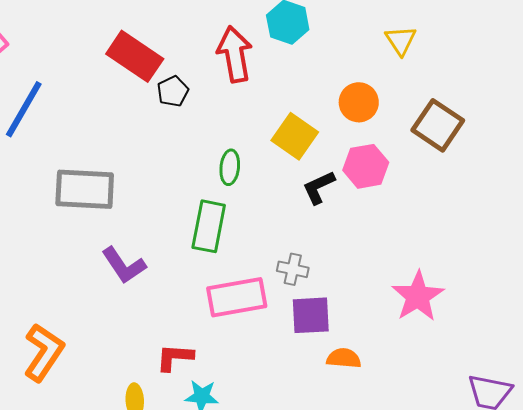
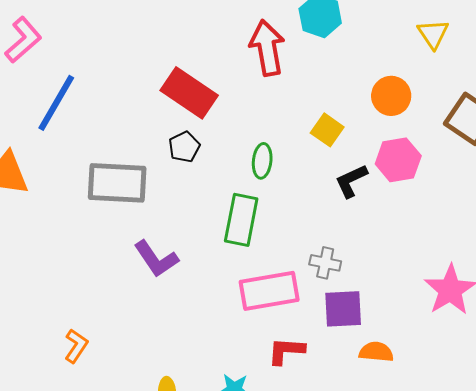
red rectangle: (135, 56) -> (189, 93), moved
black pentagon: (173, 91) -> (184, 147), moved
yellow square: (295, 136) -> (327, 130), size x0.7
orange L-shape: (44, 352) -> (76, 346), size x0.6
red L-shape: (175, 357) -> (286, 351), moved

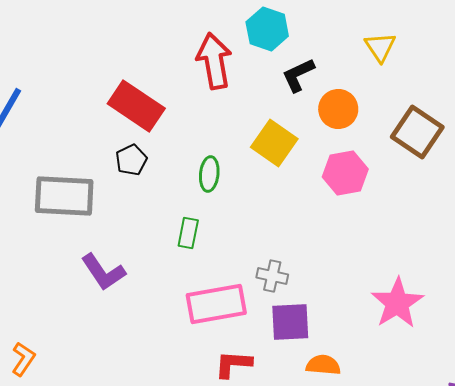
yellow square: (327, 130) -> (274, 143), size x1.4
black L-shape: (351, 181) -> (298, 75), moved
green rectangle: (241, 220) -> (188, 233), size x0.6

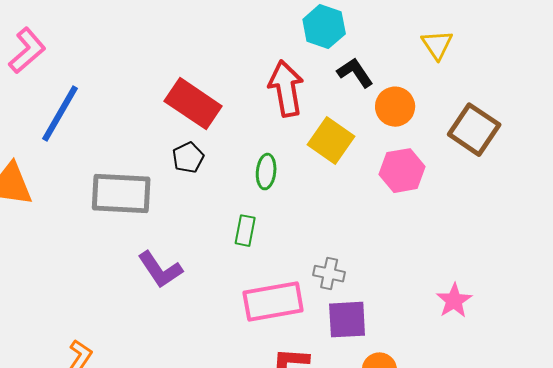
red arrow: (214, 61) -> (286, 89), moved
black L-shape: (298, 75) -> (355, 73), turned 81
pink star: (397, 303) -> (454, 301), size x0.7

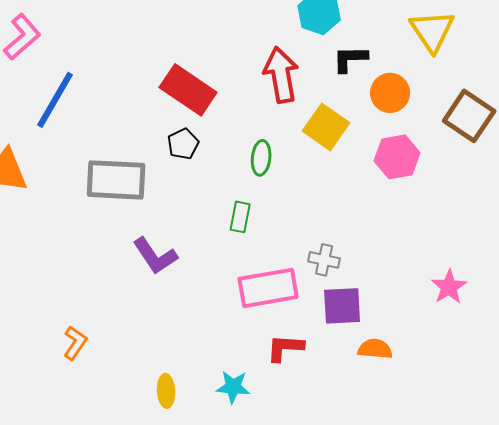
yellow triangle: (437, 45) -> (432, 31), size x1.4
black L-shape: (355, 73) -> (350, 59), turned -57

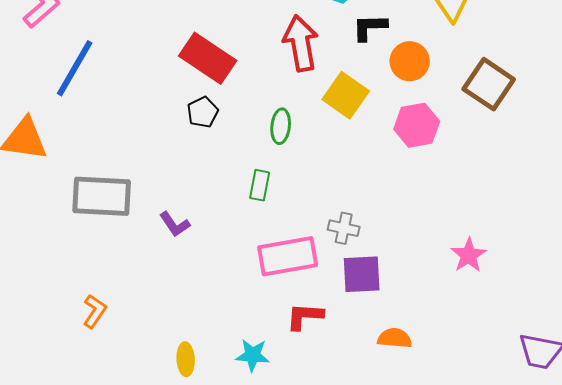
gray rectangle: (116, 180) -> (102, 196), moved
purple L-shape: (155, 256) -> (175, 224), size x0.7
orange semicircle: (375, 349) -> (395, 338), moved

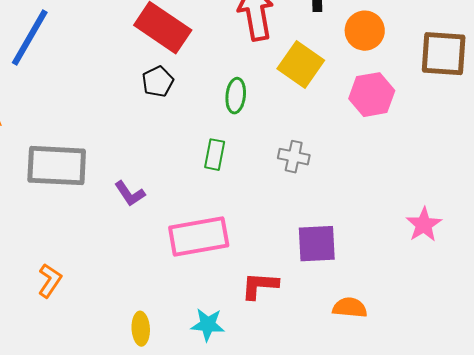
brown square: (489, 84) -> (444, 54), turned -30
gray cross: (344, 228) -> (294, 157), moved
pink rectangle: (288, 256) -> (199, 237), moved

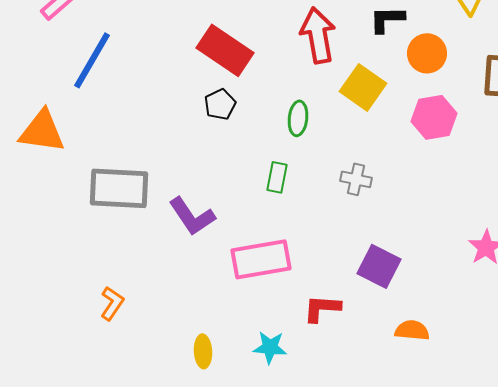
purple L-shape: (130, 194) -> (192, 216), size x1.5
purple square: (317, 244) -> (379, 266), turned 30

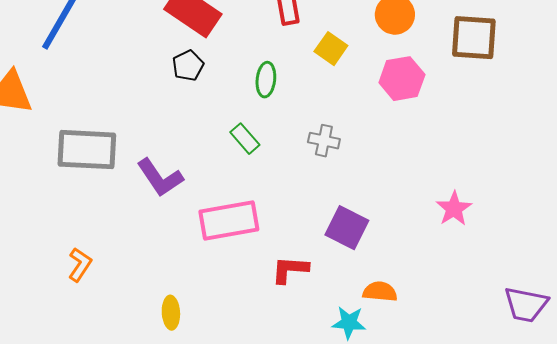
yellow square: (363, 87) -> (331, 49), size x0.7
green rectangle: (277, 177) -> (245, 139), turned -52
cyan star: (270, 347) -> (349, 323), moved

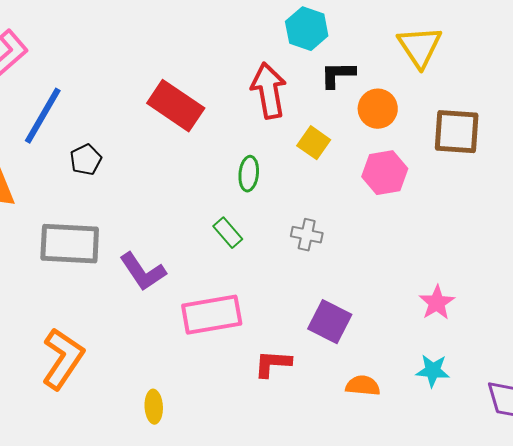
black pentagon: (188, 66) -> (86, 160), moved
orange L-shape: (80, 265) -> (63, 359), size x1.8
cyan star: (349, 323) -> (433, 371), moved

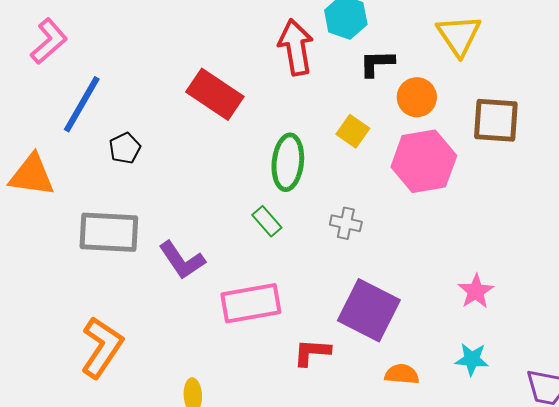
red arrow: (269, 91) -> (296, 47), moved
pink hexagon: (385, 173) -> (424, 161), size x1.4
green ellipse: (249, 174) -> (288, 162), size x1.6
purple square: (330, 322) -> (369, 310), size x1.4

